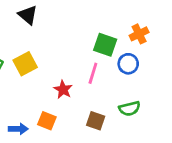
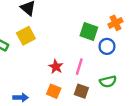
yellow square: (25, 64) -> (26, 36), moved
pink line: (93, 73) -> (79, 67), moved
orange square: (47, 121) -> (54, 91), moved

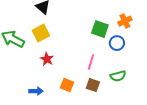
red star: (56, 67) -> (47, 59), moved

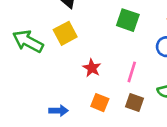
green square: (100, 29) -> (128, 20), moved
red star: (47, 59) -> (92, 68), moved

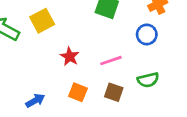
pink line: (132, 72) -> (111, 61), turned 54
blue arrow: (59, 111) -> (35, 101), turned -30

